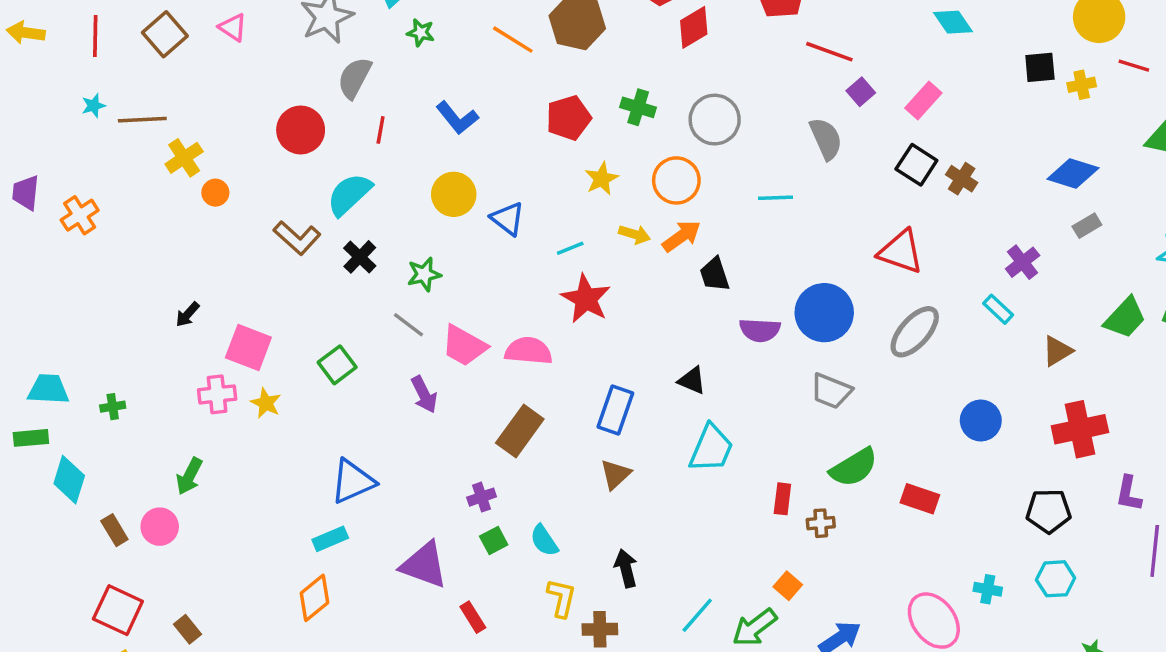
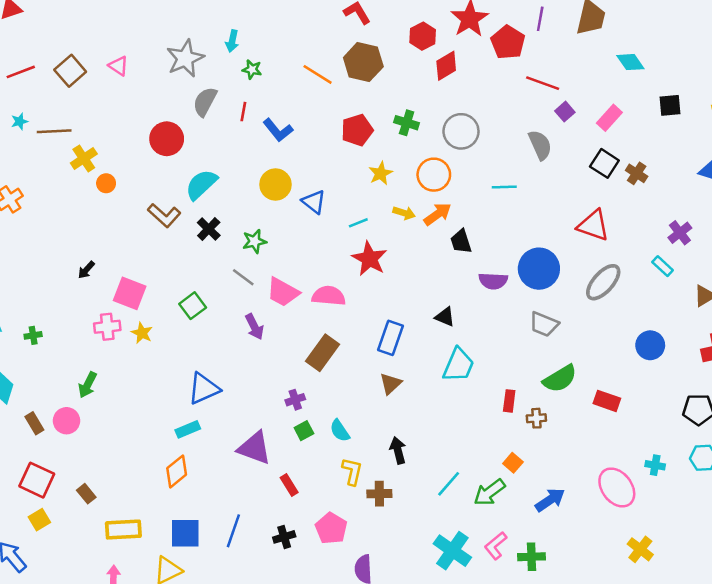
red line: (95, 36) -> (21, 72), turned 68
black square: (1040, 67) -> (670, 105), moved
red line: (381, 130) -> (243, 112), moved

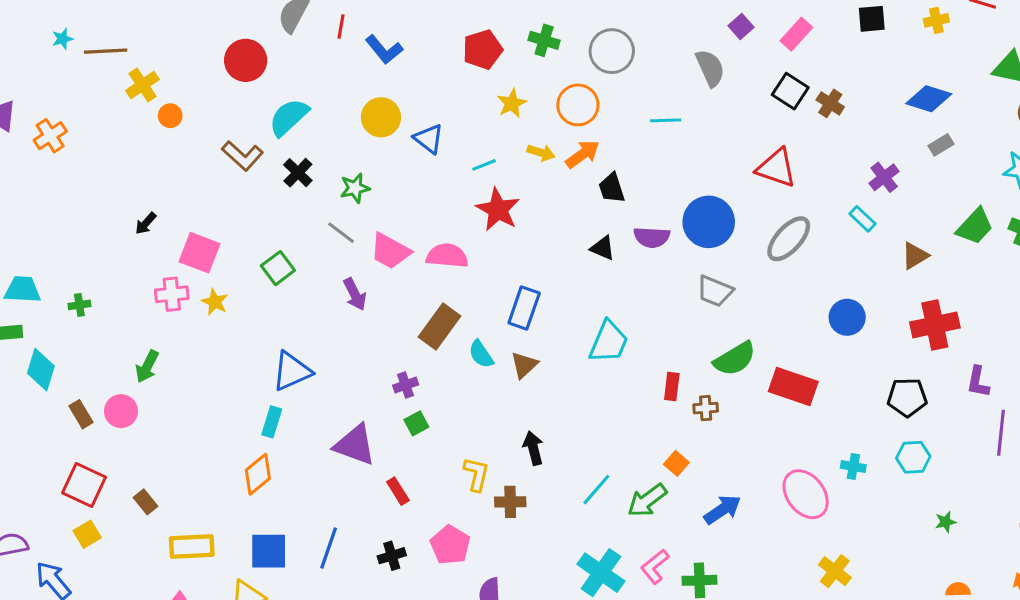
black triangle: (445, 317) -> (603, 248), moved
red rectangle: (607, 401) -> (793, 386), size x1.4
cyan rectangle: (188, 429) -> (272, 422), turned -50
cyan semicircle: (340, 431) -> (481, 354), moved

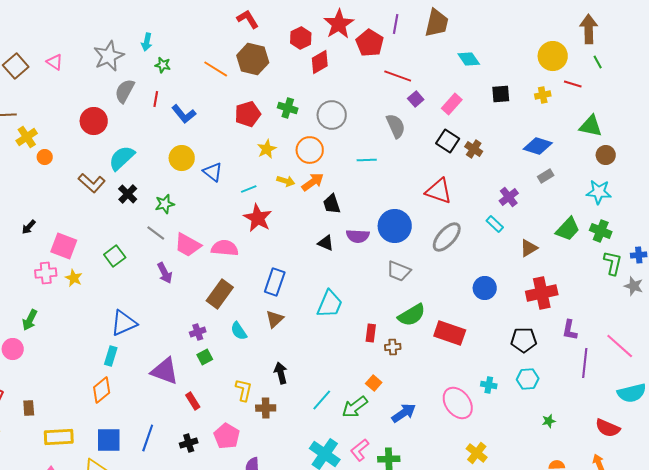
cyan semicircle: (481, 354) -> (239, 331), moved
brown rectangle: (146, 502) -> (29, 408), turned 35

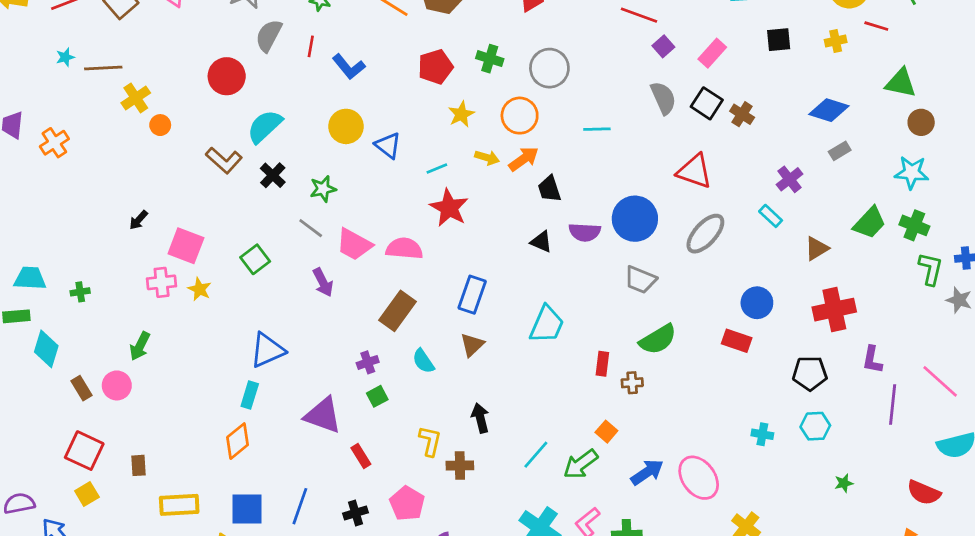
gray semicircle: (396, 126) -> (663, 98), moved
red rectangle: (450, 333) -> (737, 341), moved, size x0.7
pink ellipse: (458, 403) -> (699, 478), moved

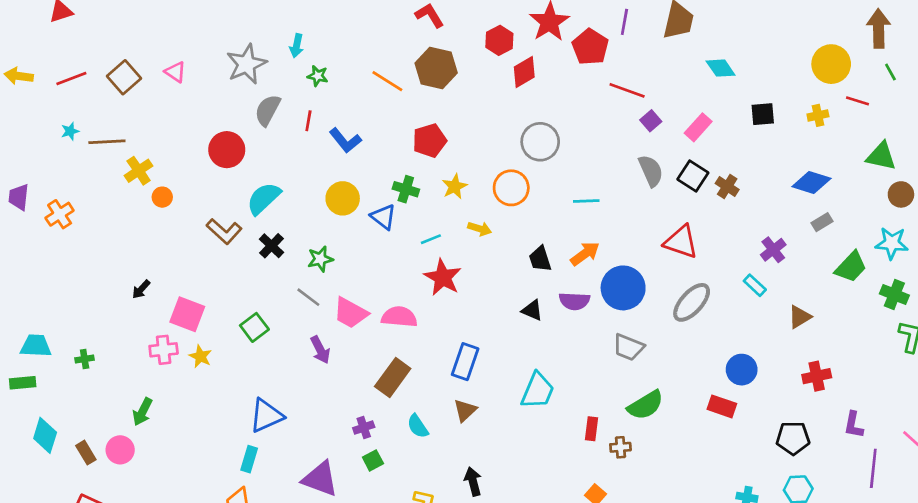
green cross: (490, 59) -> (406, 189), moved
orange arrow: (524, 159) -> (585, 254), moved
green trapezoid: (870, 223) -> (851, 267), moved
red cross: (834, 310) -> (817, 376), size x0.7
cyan diamond: (46, 349) -> (45, 435), moved

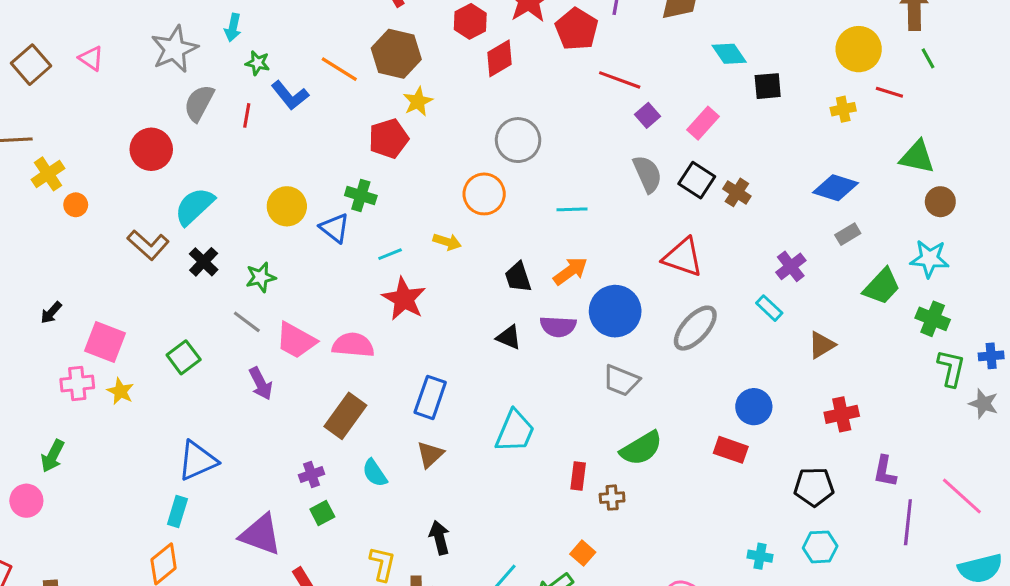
black square: (763, 114) -> (768, 86), moved
blue L-shape: (345, 140) -> (290, 95), moved
yellow star: (455, 187) -> (418, 102), moved

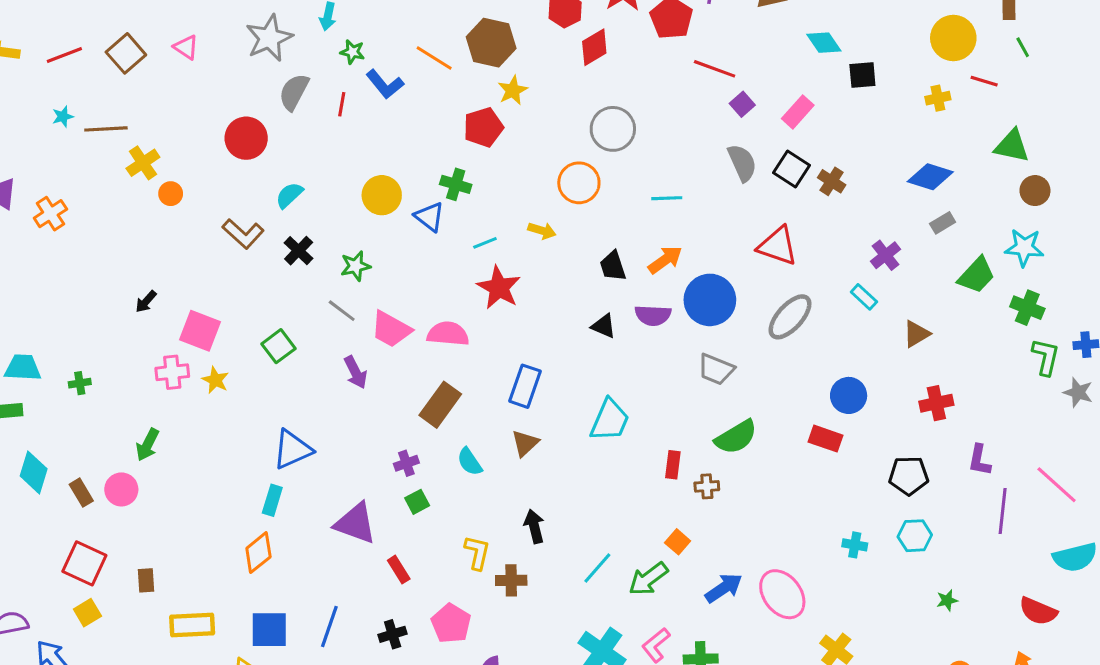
cyan semicircle: (194, 206) -> (289, 195), size x0.7

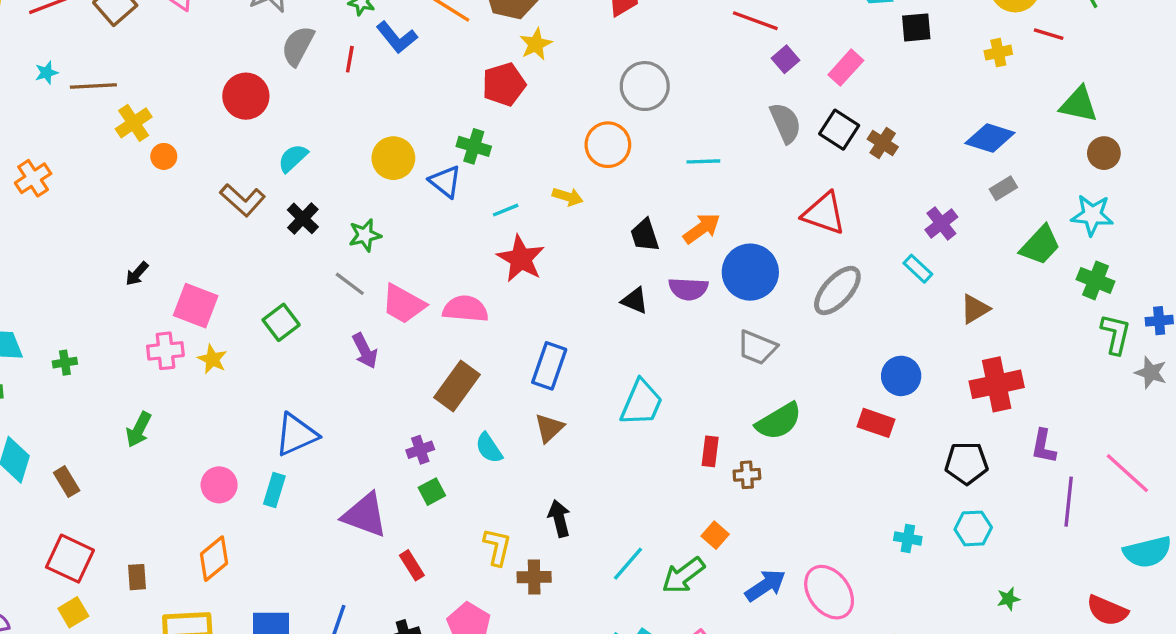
red cross: (936, 403) -> (997, 384), size x1.4
pink circle: (121, 489) -> (219, 485), moved
orange diamond: (258, 553) -> (214, 559), moved

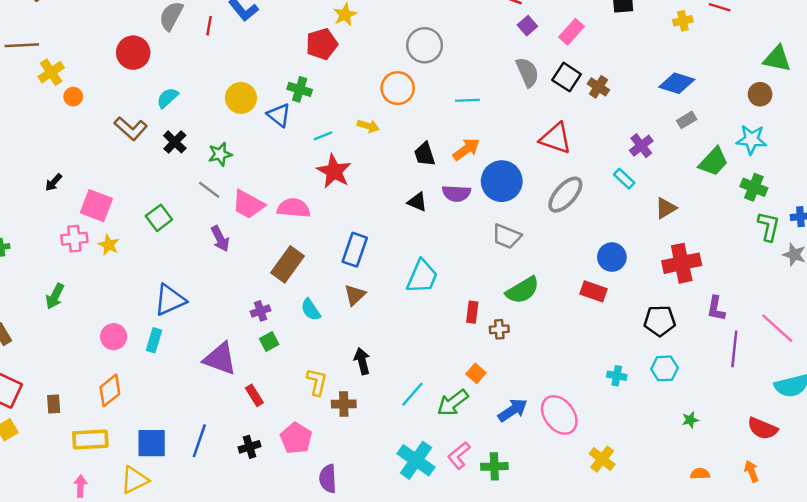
green triangle: (1079, 104) -> (777, 59), moved

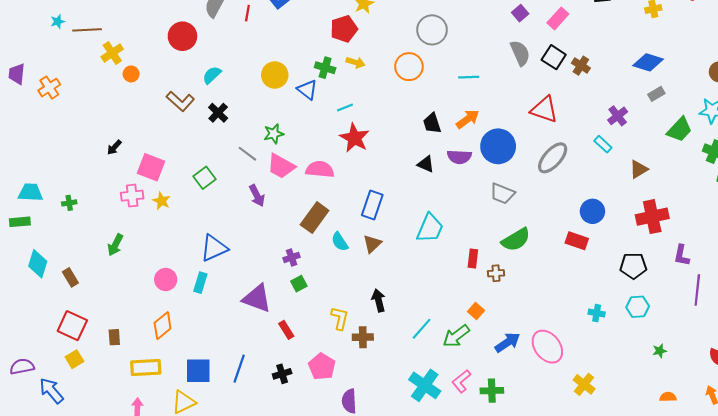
yellow arrow: (368, 126) -> (355, 62), moved
green star: (220, 154) -> (274, 134), moved
cyan semicircle: (311, 310) -> (340, 242), moved

